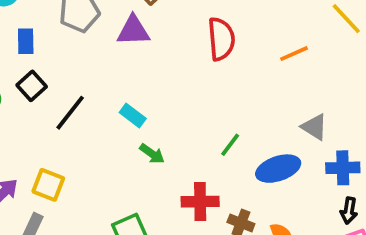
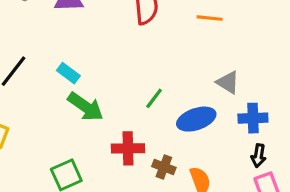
orange line: (294, 54) -> (210, 18), turned 30
green arrow: (152, 154) -> (86, 107), size x1.6

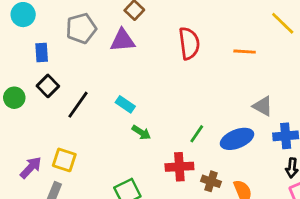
green line: (154, 98) -> (197, 134), moved
green arrow: (86, 107) -> (141, 133), size x0.6

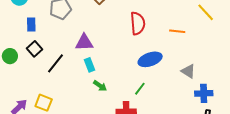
purple triangle: (123, 40) -> (84, 42), moved
cyan rectangle: (125, 104) -> (89, 65), turned 32
blue ellipse: (237, 139) -> (150, 59), moved

